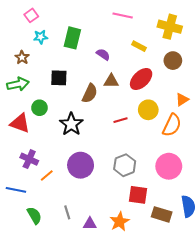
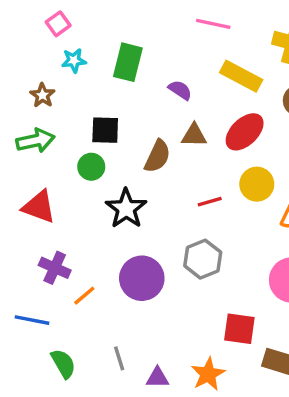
yellow rectangle: (139, 46) -> (241, 76), size x1.6
green circle: (39, 108) -> (91, 167), moved
gray hexagon: (125, 165) -> (203, 259), moved

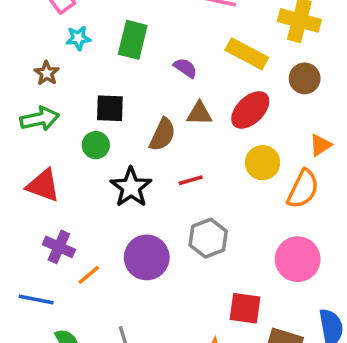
red line: (210, 202) -> (191, 180), moved

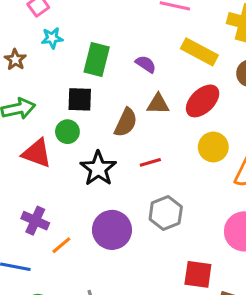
green rectangle: (133, 40) -> (97, 60), moved
brown star: (47, 73) -> (15, 60), moved
red triangle: (43, 185) -> (37, 153), moved

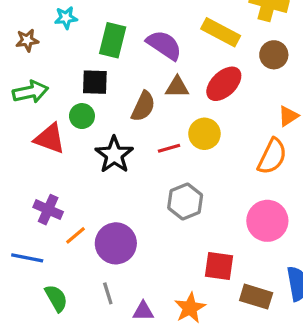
brown star: (15, 60) -> (27, 40), turned 30
purple semicircle: (146, 64) -> (164, 45), size x1.6
yellow circle: (213, 147) -> (204, 134), moved
purple circle: (112, 230) -> (116, 243), moved

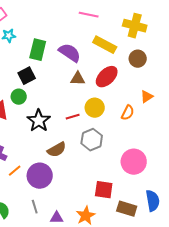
black square: (95, 82) -> (27, 76), turned -30
brown semicircle: (143, 106) -> (57, 150), moved, turned 36
orange semicircle: (272, 156) -> (128, 113), moved, size x0.7
gray hexagon: (185, 201) -> (92, 140), moved

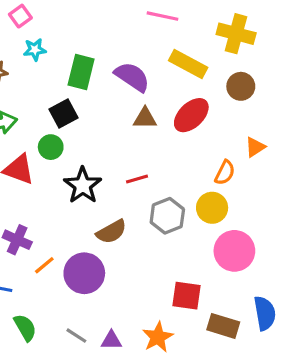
yellow circle: (95, 108) -> (212, 208), moved
gray line: (35, 207) -> (76, 336), moved, turned -40

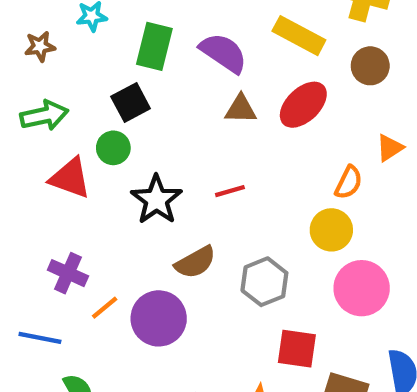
gray hexagon: (167, 216) -> (264, 282), moved

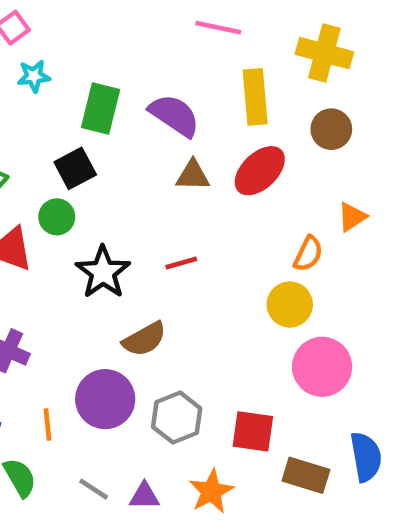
yellow rectangle: (299, 36) -> (255, 97), turned 57
gray hexagon: (264, 282) -> (177, 418), moved
orange line: (105, 308) -> (48, 424), moved, turned -56

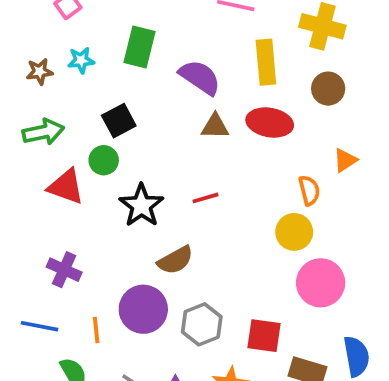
cyan star: (34, 76) -> (81, 60), moved
green rectangle: (101, 108) -> (140, 47), moved
red ellipse: (260, 171) -> (270, 123), turned 54
orange semicircle: (308, 254) -> (309, 190), turned -40

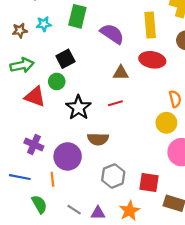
brown triangle: (215, 126) -> (121, 73), moved
brown semicircle: (175, 260) -> (98, 139), turned 30
purple circle: (143, 309) -> (68, 156), moved

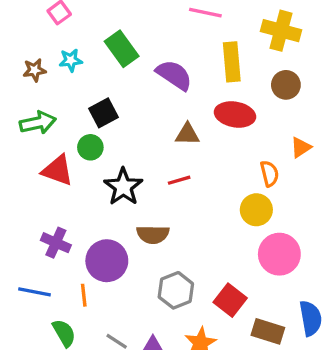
green rectangle: (77, 16) -> (122, 49), turned -50
red square: (149, 183) -> (230, 300), turned 30

